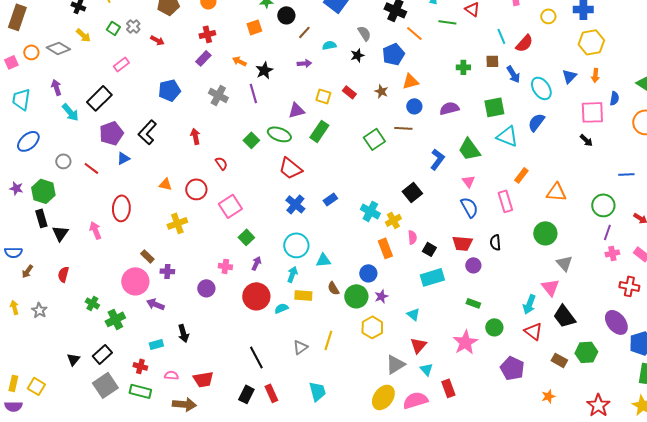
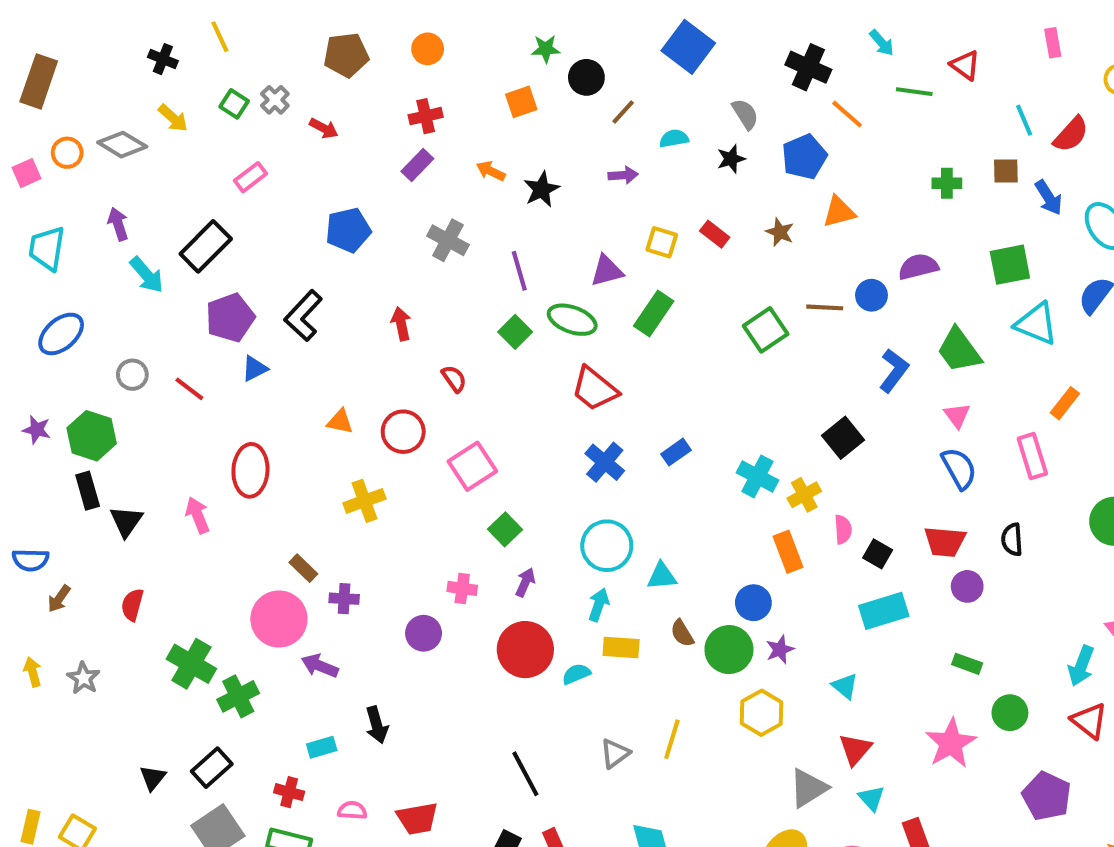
purple line: (253, 93) -> (519, 271), moved
blue circle: (414, 106) -> (871, 295), moved
green cross: (92, 303) -> (191, 664), size x1.6

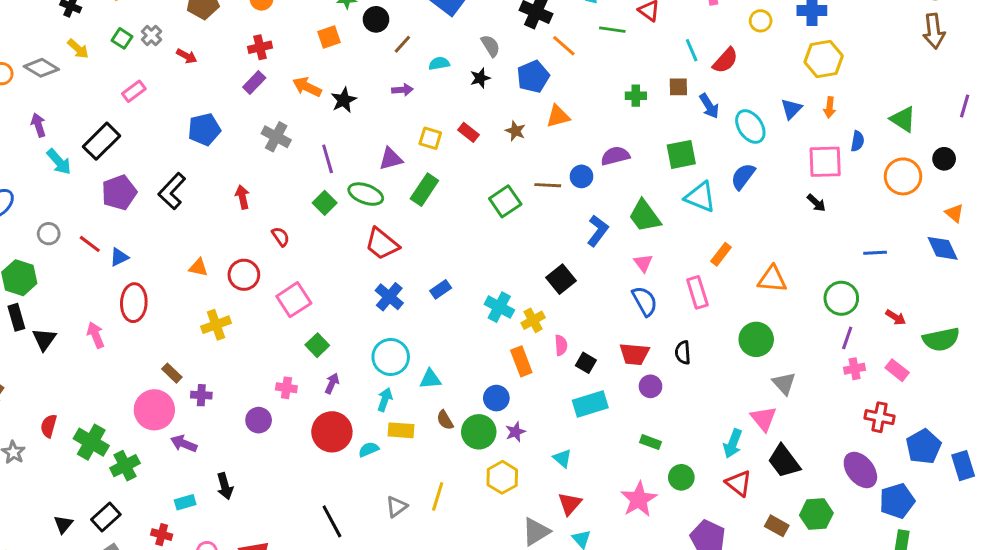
orange arrow: (491, 171) -> (307, 87), size x1.4
blue triangle: (255, 369) -> (119, 257), moved
red semicircle: (132, 605) -> (49, 426), moved

